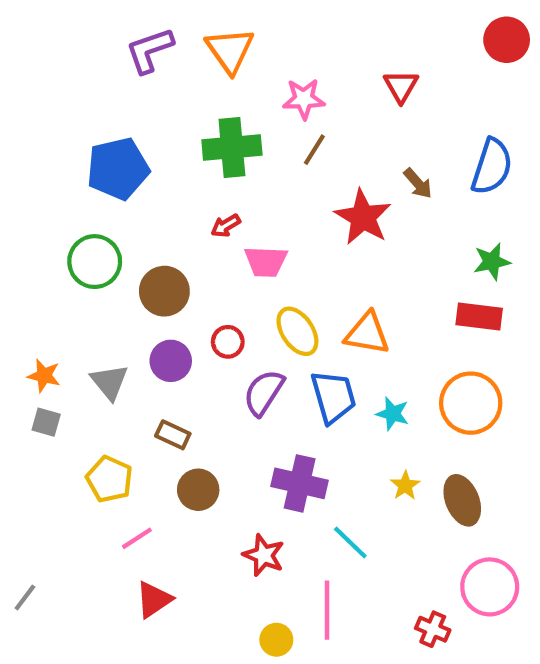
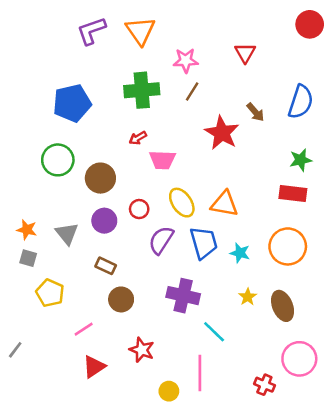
yellow pentagon: (109, 479) -> (50, 293), moved
red star: (264, 555) -> (142, 350), moved
gray line: (25, 597) -> (15, 350), moved

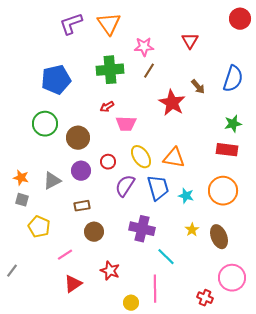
gray triangle: (67, 234) -> (52, 181), turned 42
brown rectangle: (106, 266) -> (82, 206), turned -35

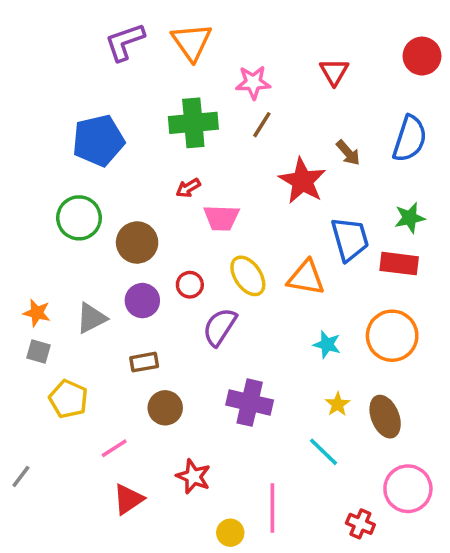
red circle: (240, 19) -> (422, 56), moved
blue trapezoid: (158, 188) -> (350, 239), moved
cyan line: (166, 257) -> (323, 452), moved

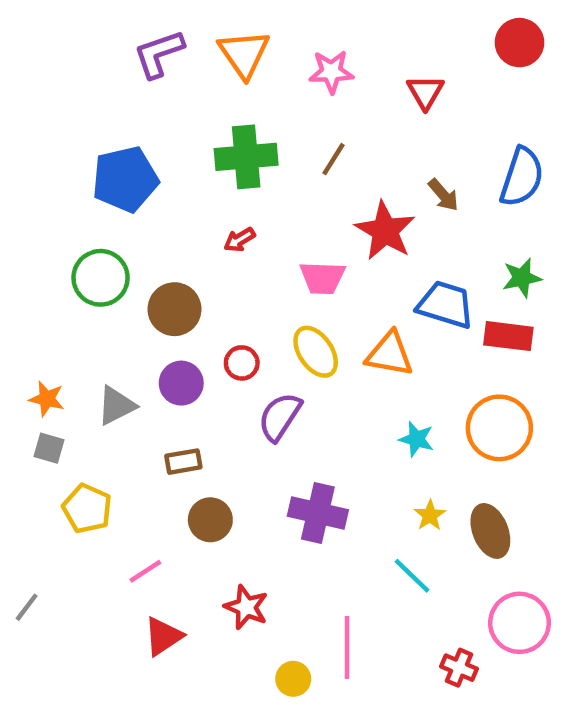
red circle: (422, 56) -> (520, 43), moved
pink star: (253, 82) -> (331, 72), moved
pink trapezoid: (221, 218) -> (322, 278), moved
blue trapezoid: (350, 239) -> (446, 305), turned -57

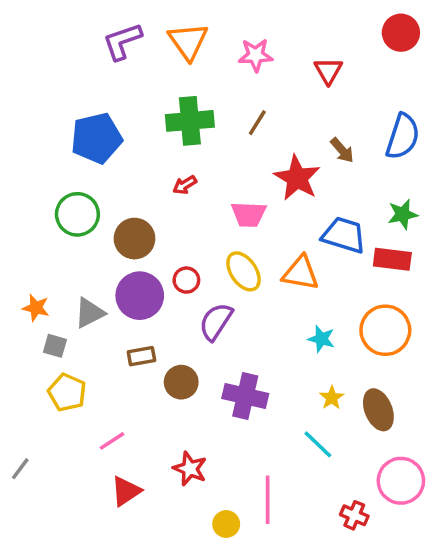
purple circle: (181, 383) -> (140, 296), size x1.4
gray square: (49, 448) -> (55, 346), moved
brown circle: (210, 520) -> (181, 382), moved

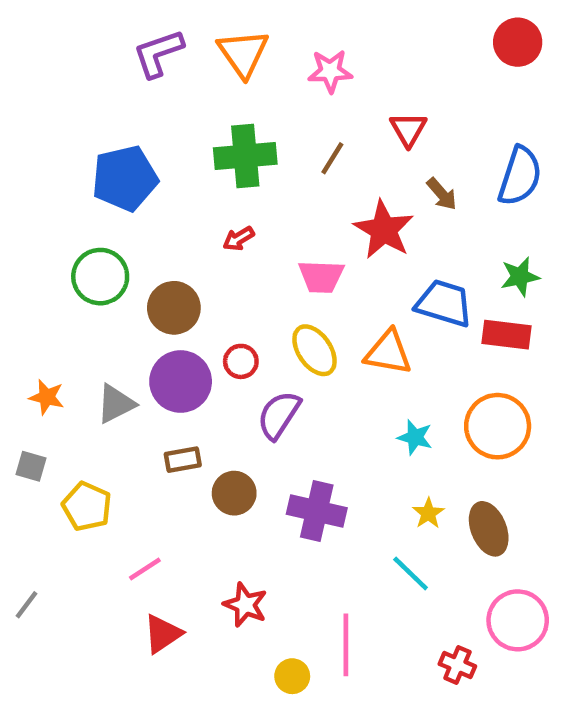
red triangle: (328, 71) -> (408, 129), moved
gray square: (55, 346) -> (31, 466), moved

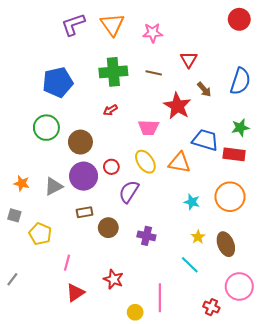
brown line: (332, 158) -> (154, 73), turned 70
purple cross: (317, 511) -> (146, 236), size x0.7
pink line: (145, 569) -> (67, 263), turned -42

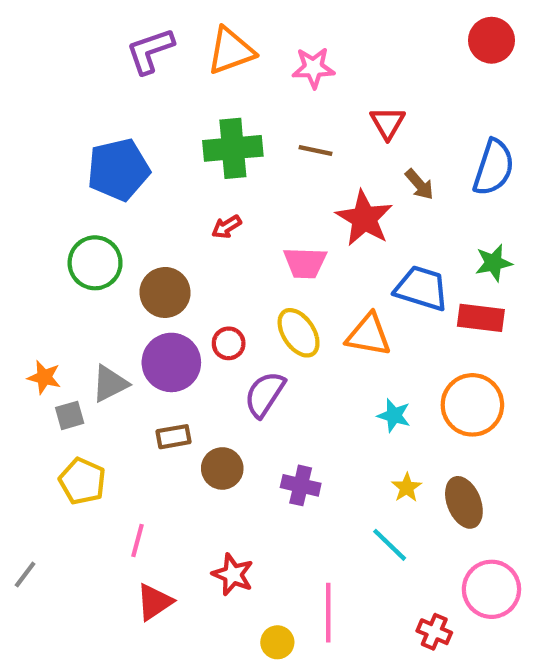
orange triangle: (112, 24) -> (231, 51), turned 45
gray square: (14, 215) -> (70, 415), moved, turned -32

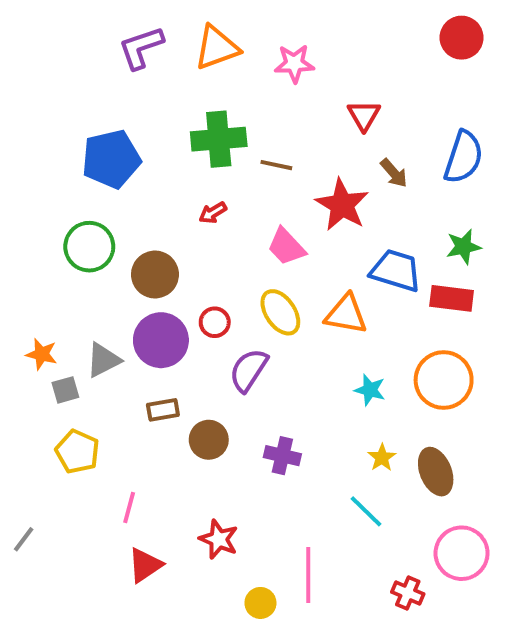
brown line: (316, 150) -> (276, 165), moved
pink trapezoid: (305, 263) -> (286, 247), turned 45

